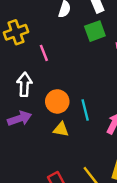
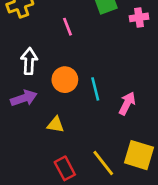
pink line: (44, 53) -> (68, 27), moved
yellow triangle: (61, 129) -> (56, 125), moved

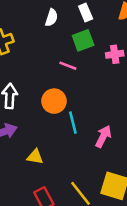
pink line: (68, 27) -> (68, 66), moved, turned -48
orange circle: (65, 80) -> (54, 101), moved

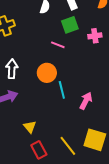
yellow triangle: (35, 157) -> (30, 127), moved, turned 40

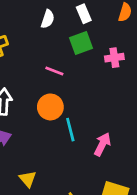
pink line: (58, 45) -> (54, 71), moved

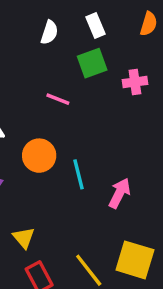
orange circle: (50, 107) -> (39, 156), moved

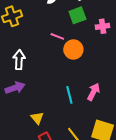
orange circle: (39, 156) -> (73, 50), moved
cyan line: (78, 174) -> (69, 95), moved

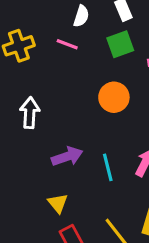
pink line: (57, 36) -> (67, 44), moved
purple arrow: (15, 88) -> (67, 156), moved

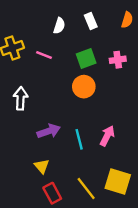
pink line: (67, 44) -> (44, 55), moved
green square: (120, 44) -> (86, 59), moved

